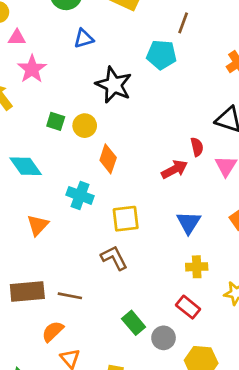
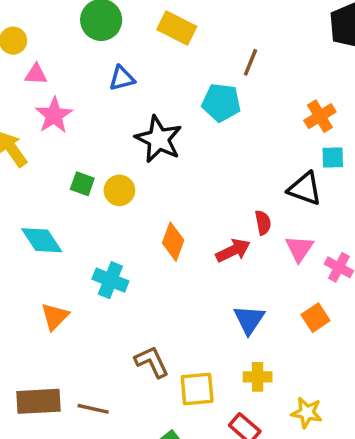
orange diamond: (108, 159) -> (173, 242), moved
yellow square: (126, 219) -> (197, 389), moved

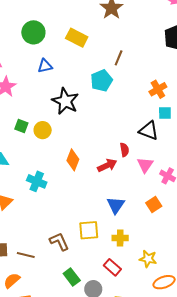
cyan pentagon: (221, 102) -> (102, 81), turned -30
brown L-shape: (152, 362) -> (59, 242), moved
yellow square: (197, 389) -> (89, 230), moved

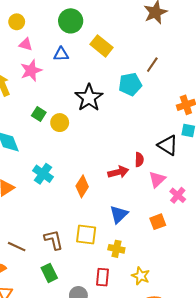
yellow rectangle: (77, 38) -> (101, 46), moved
blue triangle: (45, 66) -> (61, 54), moved
orange diamond: (73, 160) -> (82, 186), moved
red rectangle: (112, 267) -> (102, 277), turned 42
green rectangle: (72, 277) -> (49, 273), moved

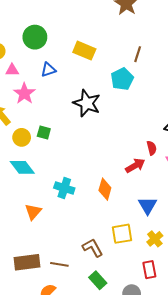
green circle: (71, 21) -> (35, 37), moved
yellow circle: (60, 123) -> (22, 137), moved
yellow cross: (116, 249) -> (155, 239), turned -35

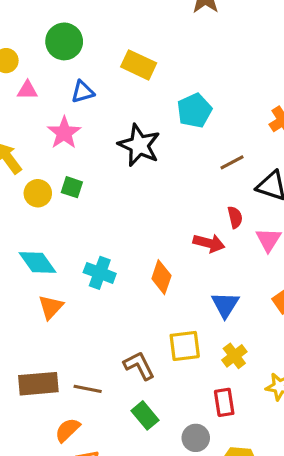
brown line: (138, 54) -> (232, 162), moved, turned 42
pink star: (24, 93) -> (64, 133), moved
red arrow: (135, 166) -> (209, 243), turned 42
cyan diamond: (22, 167) -> (37, 263), moved

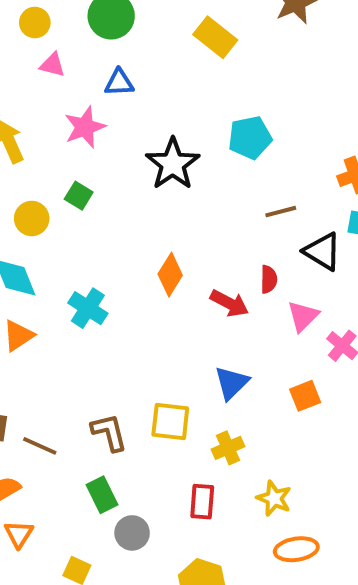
yellow rectangle: (139, 65) -> (215, 37), moved
yellow circle: (38, 193) -> (32, 218), moved
orange diamond: (161, 277) -> (170, 275), moved
gray circle: (196, 438) -> (132, 533), moved

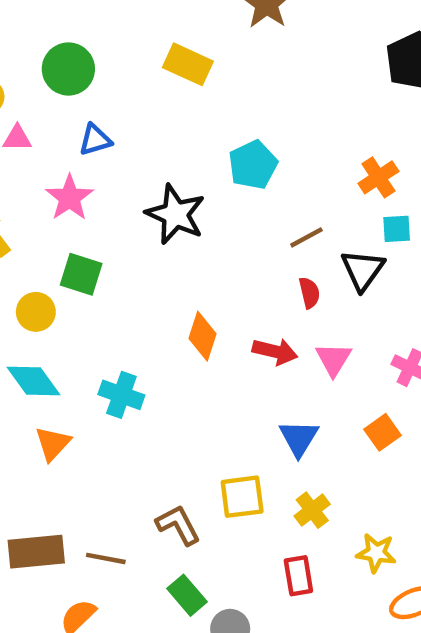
green square: (79, 196) -> (81, 274), size x1.4
black triangle: (322, 251) -> (363, 270), turned 48
red semicircle: (269, 279) -> (309, 293), moved
pink triangle: (303, 316) -> (333, 359), moved

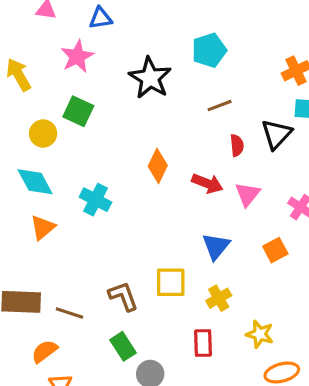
brown line: (306, 237) -> (220, 106), moved

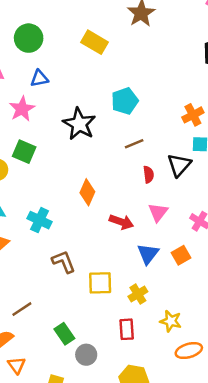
red arrow: (207, 183) -> (121, 222), moved
blue triangle: (216, 246) -> (148, 254), moved
brown L-shape: (123, 296) -> (64, 262), moved
brown line: (69, 313) -> (22, 309), turned -50

